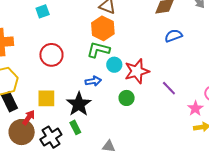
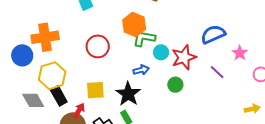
orange hexagon: (103, 28) -> (134, 25), moved
blue semicircle: (173, 36) -> (213, 34), moved, size x1.4
pink star: (195, 108) -> (240, 53), moved

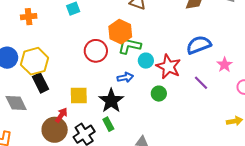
orange cross: (45, 37) -> (29, 17), moved, size x0.6
red circle: (98, 46) -> (96, 51), moved
red star: (184, 57) -> (168, 67), turned -30
yellow hexagon: (52, 76) -> (35, 61), moved
black rectangle: (59, 96) -> (40, 83), moved

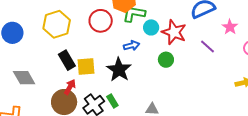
yellow hexagon: (35, 61) -> (57, 24), moved
black rectangle: (40, 83) -> (67, 60), moved
green rectangle: (108, 124) -> (112, 101), moved

